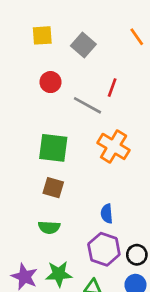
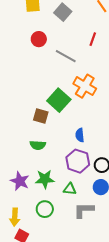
red line: (112, 88) -> (93, 39), moved
green square: (53, 148) -> (59, 100), moved, turned 35

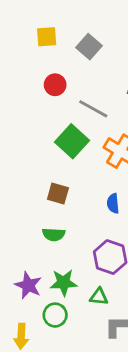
green square: (59, 100) -> (72, 141), moved
blue semicircle: (80, 135) -> (113, 203), moved
green circle: (45, 209) -> (55, 315), moved

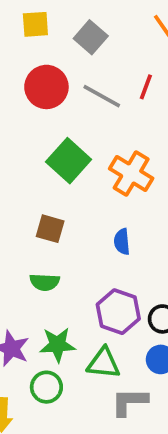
red circle: (55, 85) -> (46, 87), size x1.5
gray line: (93, 109) -> (102, 96), moved
green triangle: (99, 297) -> (104, 363), size x1.4

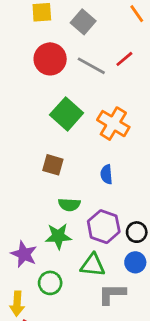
red line: (146, 87) -> (124, 59), turned 30
green semicircle: (45, 282) -> (69, 205), moved
green star: (58, 345) -> (58, 236), moved

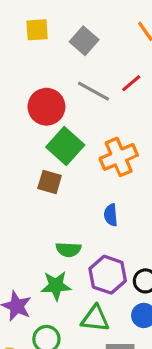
red circle: (50, 59) -> (46, 107), moved
orange cross: (113, 124) -> (119, 157), turned 36
brown square: (53, 165) -> (50, 182), moved

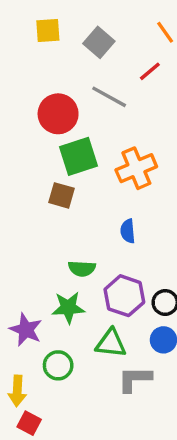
red line: (131, 83) -> (150, 71), moved
green square: (65, 146) -> (78, 156), turned 30

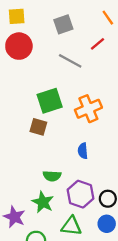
yellow square: (48, 31) -> (17, 16), moved
gray square: (99, 42) -> (63, 24), turned 30
red circle: (58, 114) -> (19, 46), moved
green star: (68, 308) -> (43, 202), turned 30

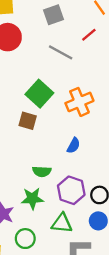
green square: (50, 101) -> (39, 94), turned -30
blue semicircle: (83, 151) -> (74, 146), turned -147
green star: (43, 202) -> (32, 199), turned -30

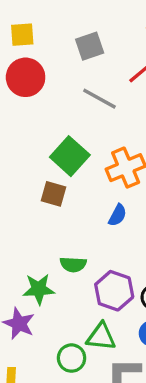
blue semicircle: (74, 146) -> (117, 215), moved
green star: (32, 199) -> (39, 289), moved
green circle: (25, 239) -> (72, 358), moved

